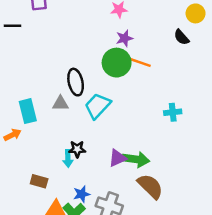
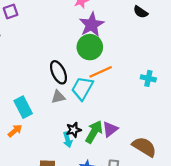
purple star: (124, 38) -> (92, 25), size x1.6
orange line: (138, 62) -> (101, 72), moved, turned -30
gray triangle: (61, 103) -> (58, 97), moved
cyan cross: (173, 112) -> (148, 78), turned 32
green arrow: (136, 159) -> (94, 132), moved, turned -55

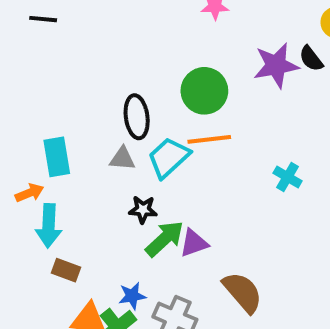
purple star: (92, 25) -> (276, 65), moved
black star: (74, 130) -> (143, 210), moved
cyan arrow: (68, 140) -> (49, 226), moved, size x1.5

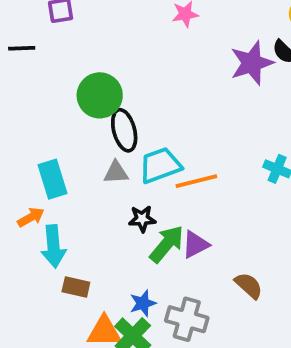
green circle: (204, 91) -> (100, 95), moved
orange line: (209, 139) -> (196, 181), moved
cyan trapezoid: (169, 157) -> (160, 165), turned 30
brown semicircle: (243, 292) -> (249, 286), size x0.7

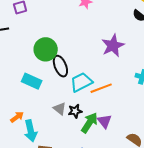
purple star: (252, 63) -> (113, 46), moved
gray triangle: (116, 172) -> (60, 109), moved, turned 48
cyan rectangle: (52, 179) -> (32, 81), moved, turned -42
purple triangle: (195, 244) -> (104, 121), turned -35

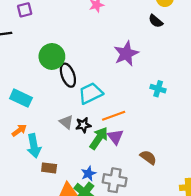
cyan rectangle: (32, 81) -> (21, 98), moved
orange line: (101, 88) -> (114, 116), moved

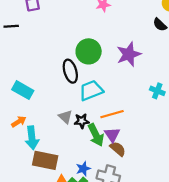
green circle: (52, 56) -> (89, 51), moved
green arrow: (99, 138) -> (96, 135), turned 115
brown semicircle: (148, 157) -> (118, 149), moved
brown rectangle: (49, 168) -> (45, 160), size x1.6

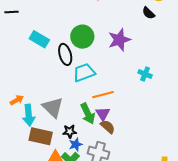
cyan rectangle: (23, 90) -> (39, 39), moved
gray triangle: (65, 117) -> (53, 107), moved, size x1.6
black star: (82, 121) -> (70, 131), moved

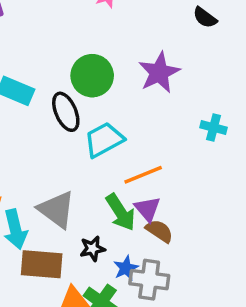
blue star: (76, 144) -> (126, 268), moved

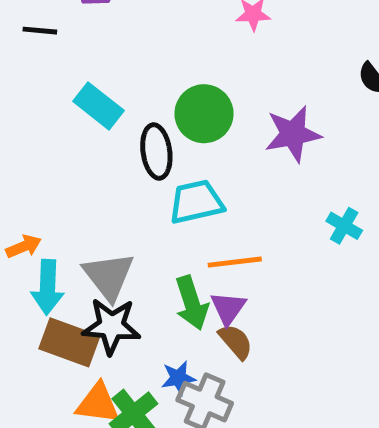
black star: (92, 249) -> (111, 326), moved, size x1.6

